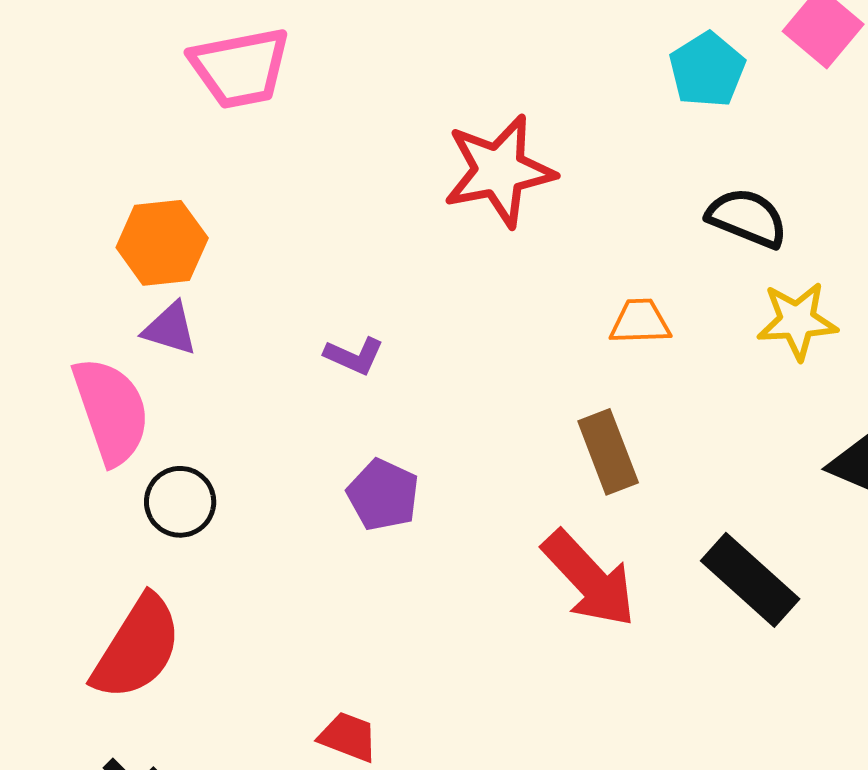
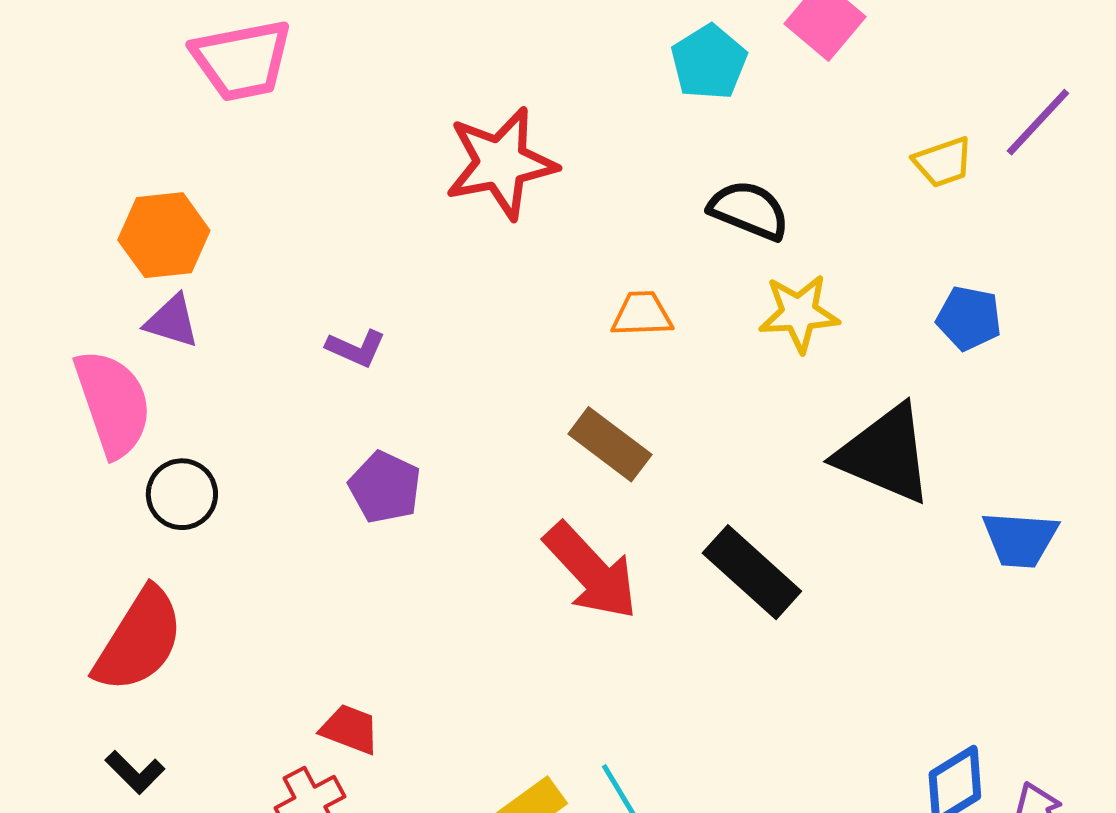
brown rectangle: (608, 452) -> (610, 444), turned -32

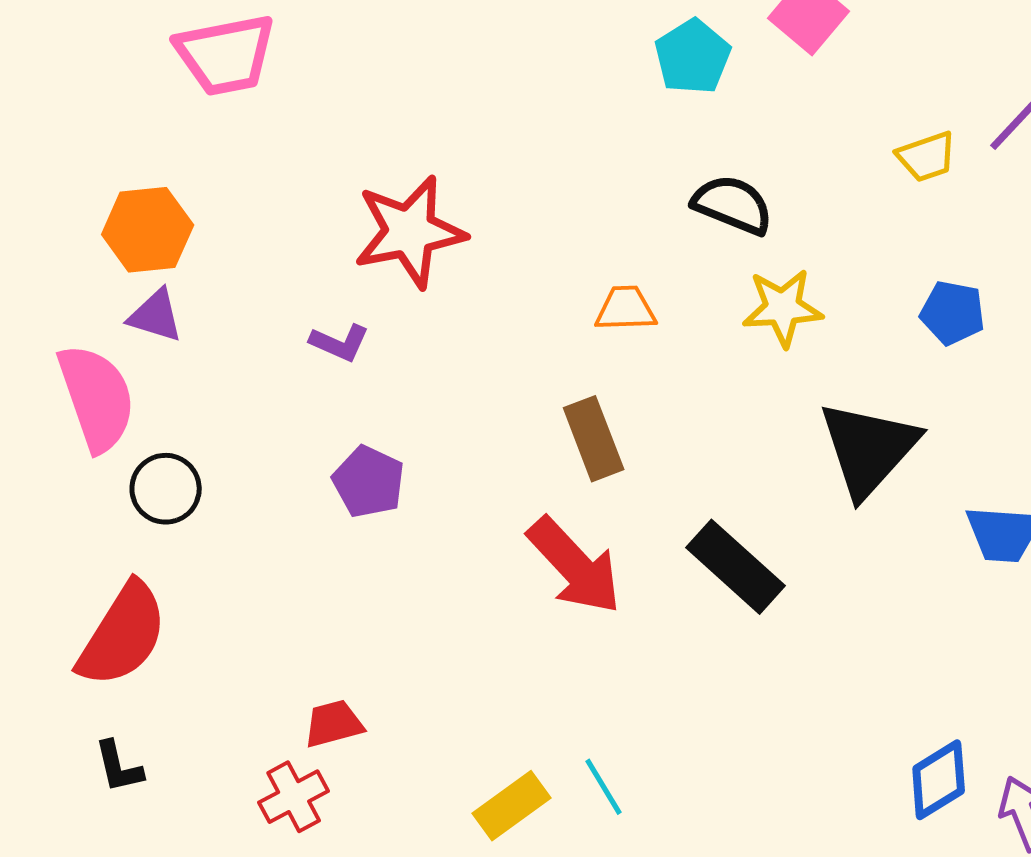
red star: (501, 163) -> (410, 232), moved
brown rectangle: (610, 444) -> (594, 439), turned 32
black triangle: (885, 454) -> (869, 449), turned 49
red trapezoid: (350, 729) -> (334, 724), turned -36
black L-shape: (135, 772) -> (119, 767), turned 32

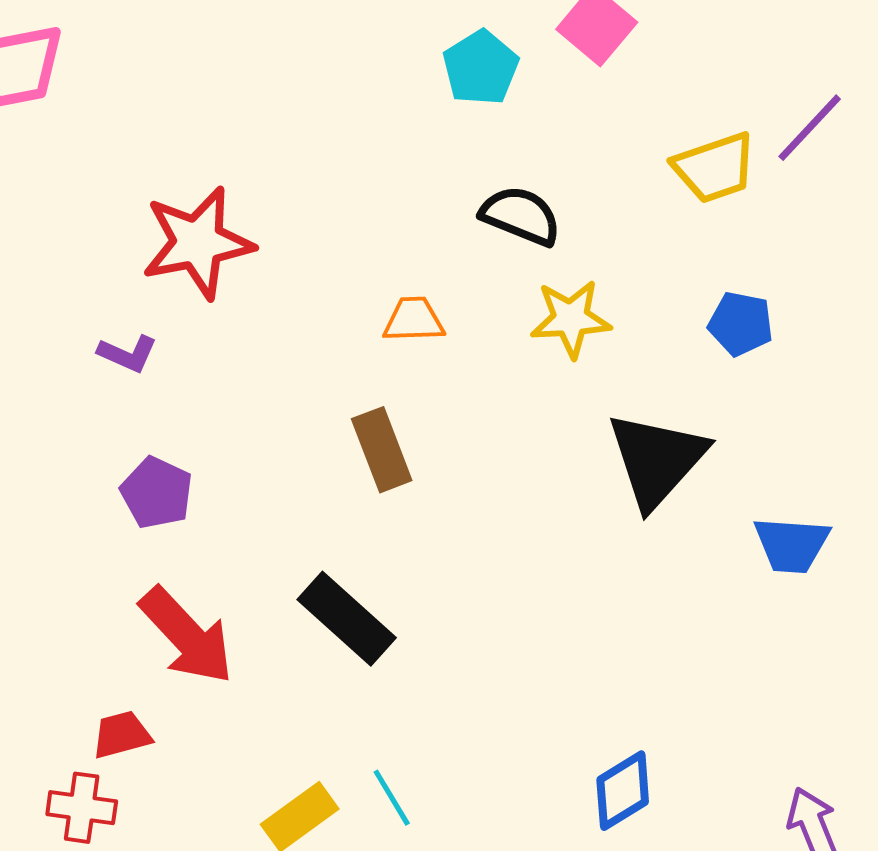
yellow trapezoid: (927, 157) -> (715, 168), size x1.4
red arrow: (575, 566) -> (187, 636), moved
black rectangle: (736, 567) -> (347, 619), moved
blue diamond: (939, 780) -> (623, 791), moved
red cross: (294, 797) -> (82, 808), turned 36

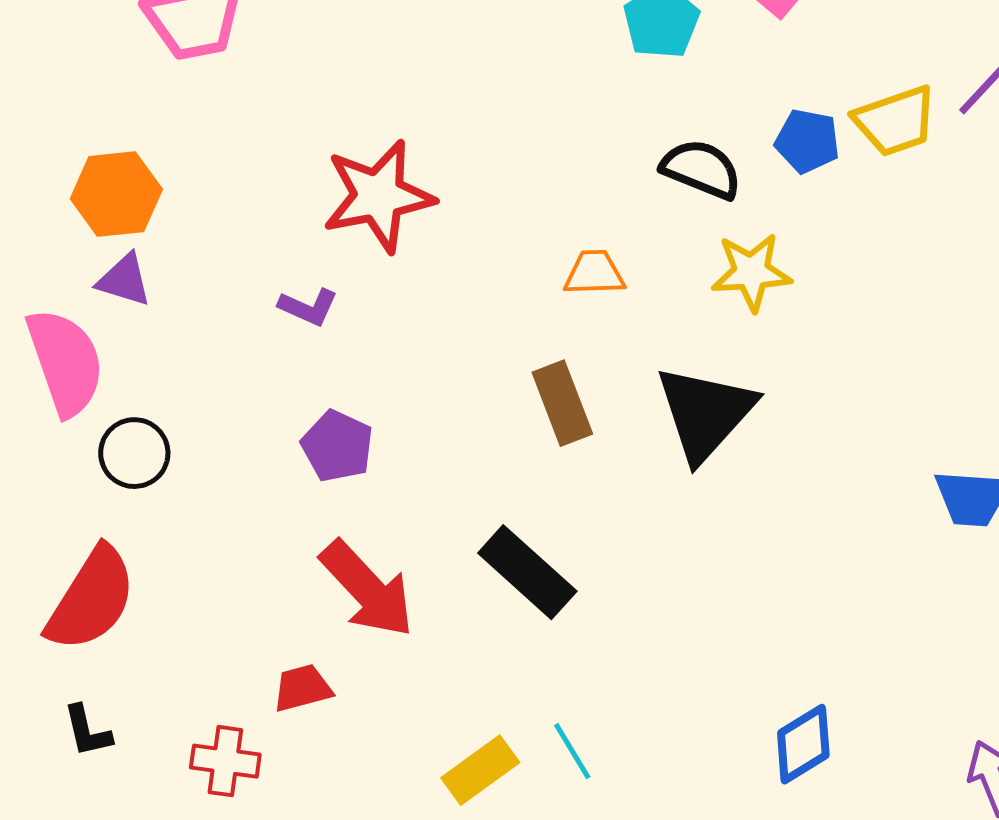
blue pentagon: (741, 324) -> (807, 141), moved
black triangle: (657, 460) -> (705, 413), moved
red cross: (82, 808) -> (225, 761), moved

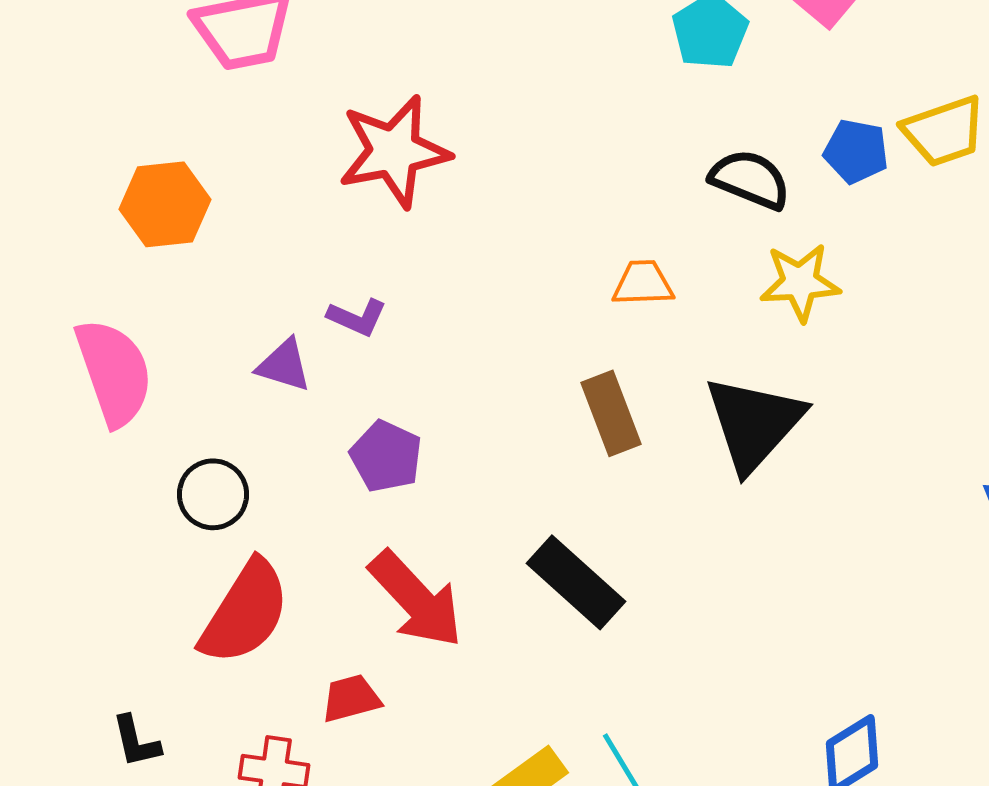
red star: (378, 196) -> (394, 151), moved
purple triangle: (124, 280) -> (284, 365), moved
black circle: (134, 453) -> (213, 494), moved
red semicircle: (91, 599) -> (245, 612), moved

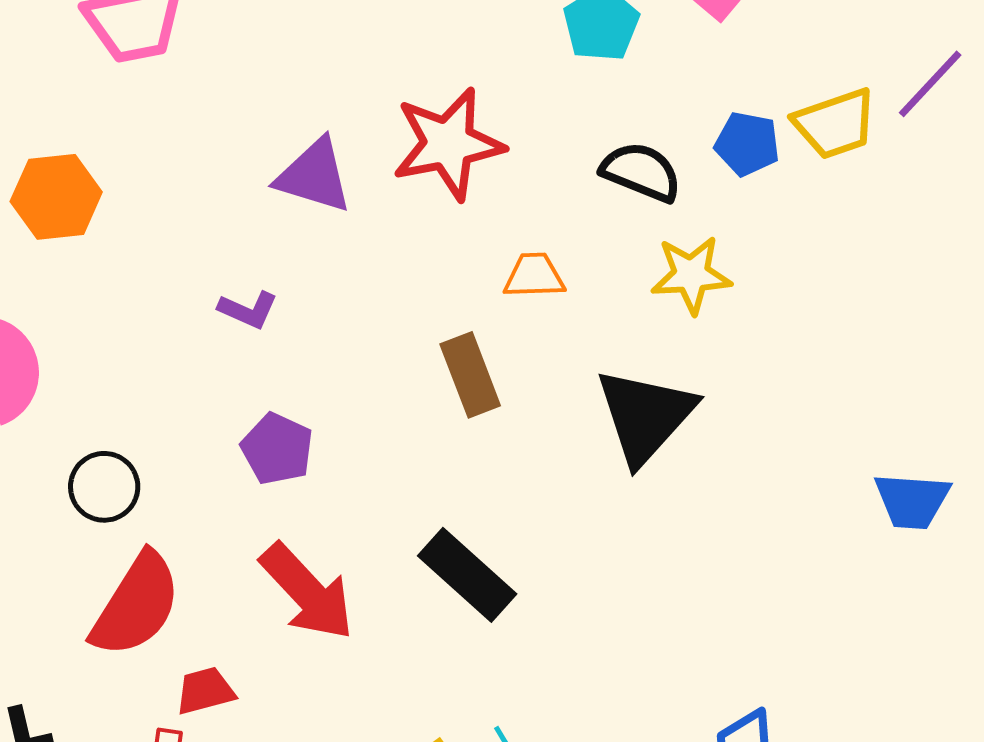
red star: (394, 151) -> (448, 144), moved
purple triangle: (284, 365) -> (314, 176), moved, size x1.4
brown rectangle: (611, 413) -> (470, 375), moved
red trapezoid: (351, 698) -> (205, 691), moved

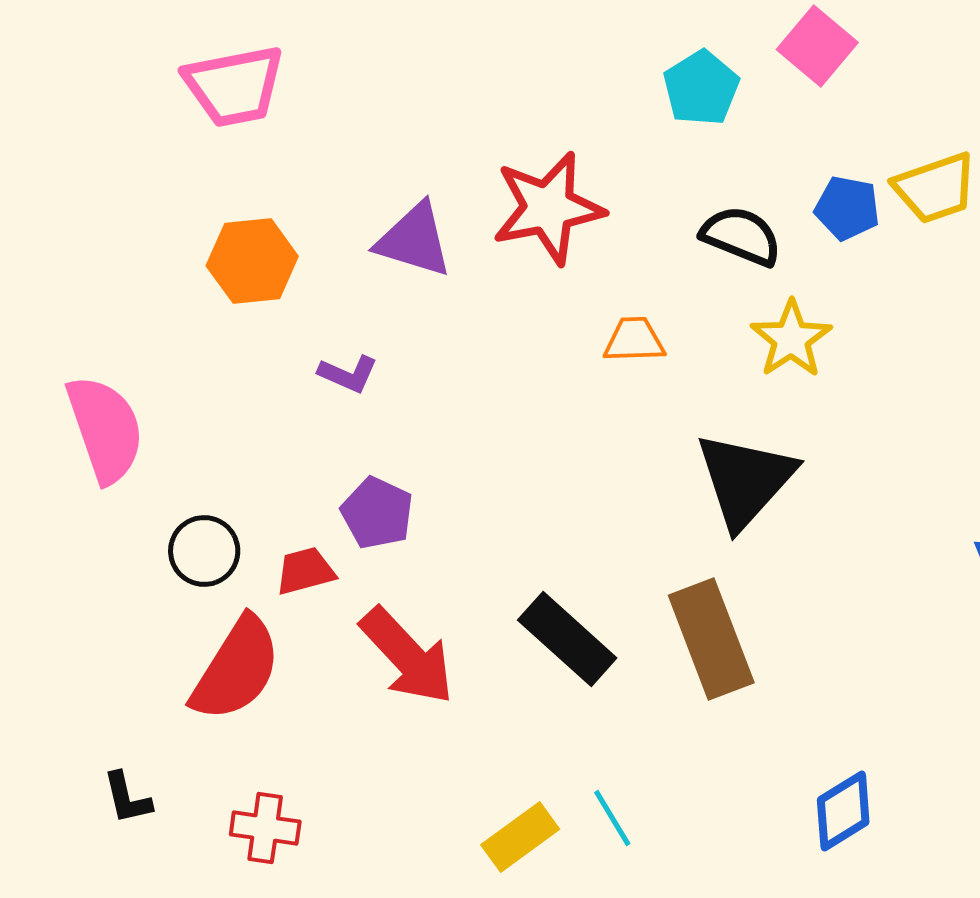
orange hexagon: (56, 197) -> (252, 261), moved
yellow star: (691, 275) -> (791, 339), turned -30
brown rectangle: (470, 375) -> (711, 639), moved, size x1.4
red trapezoid: (205, 691) -> (305, 571), moved

